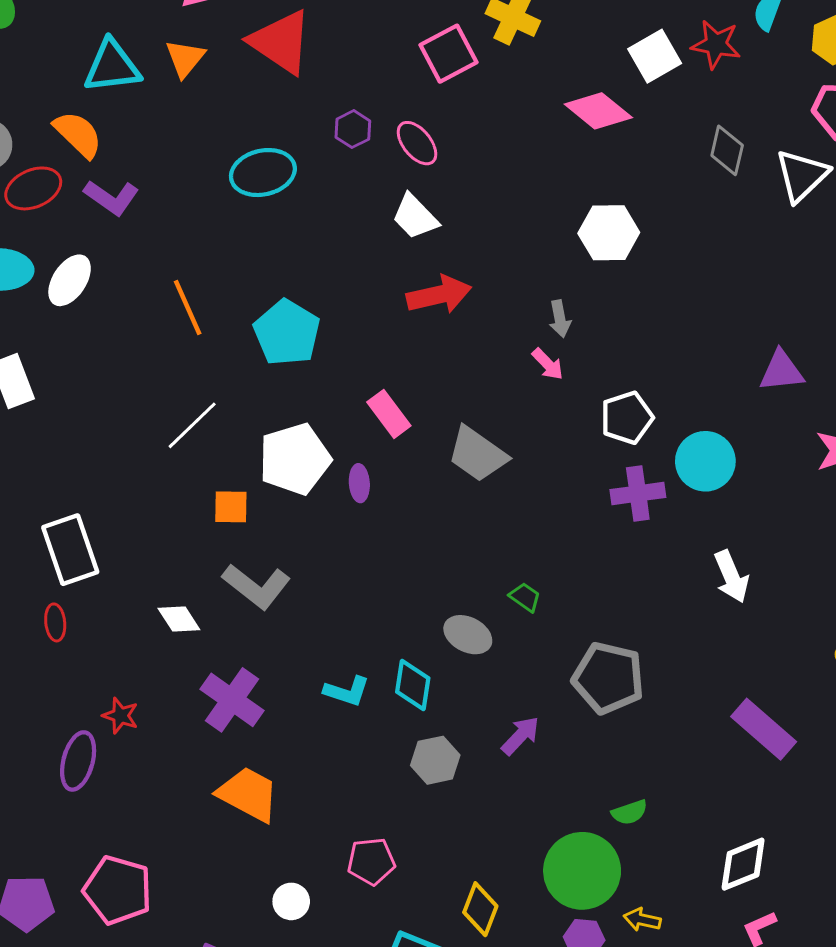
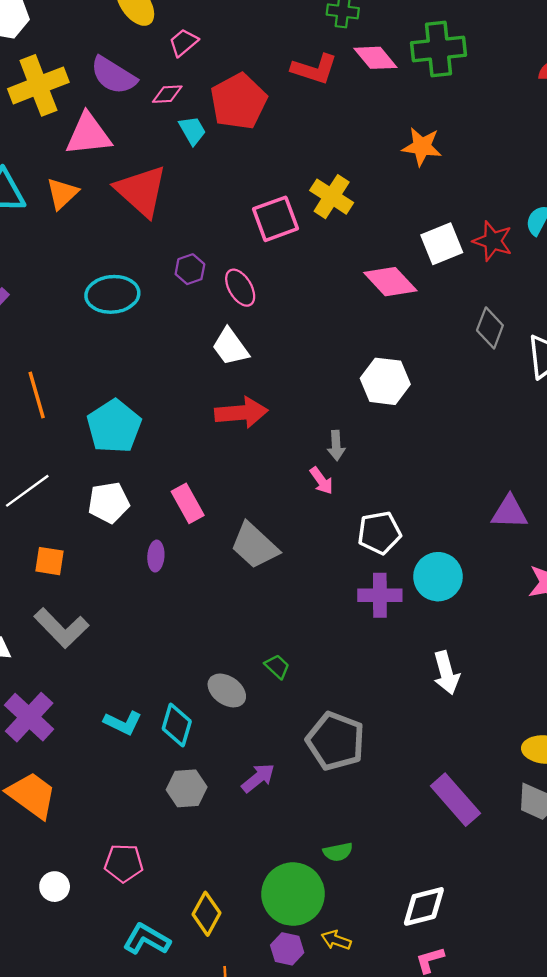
white pentagon: (295, 459) -> (109, 503), moved, size x0.7

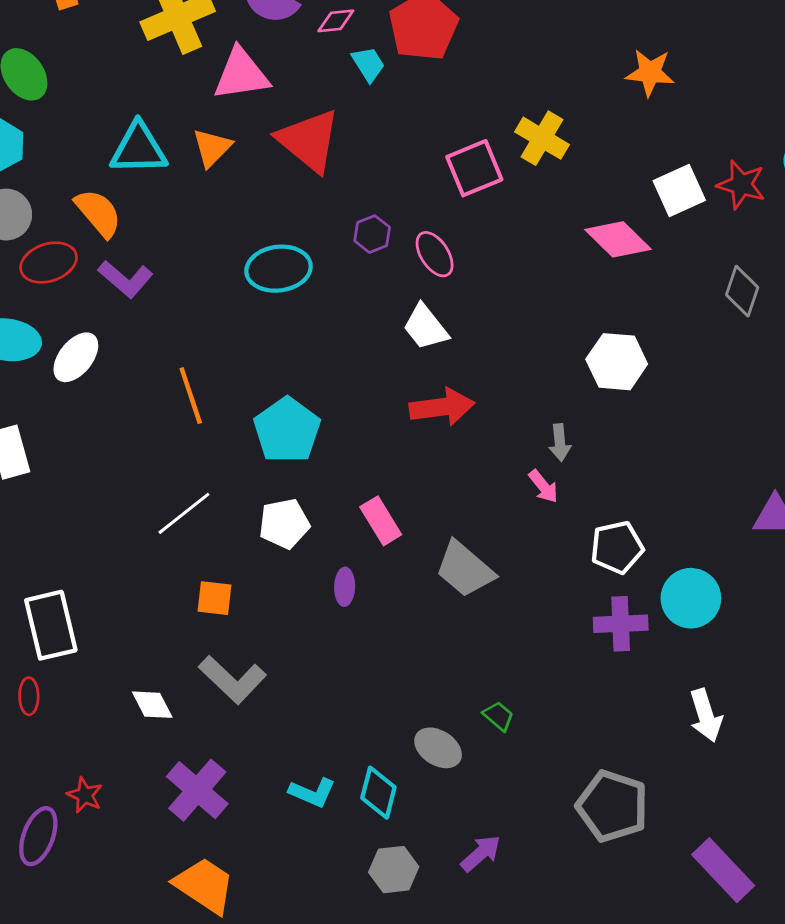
gray pentagon: (336, 741) -> (612, 806), moved

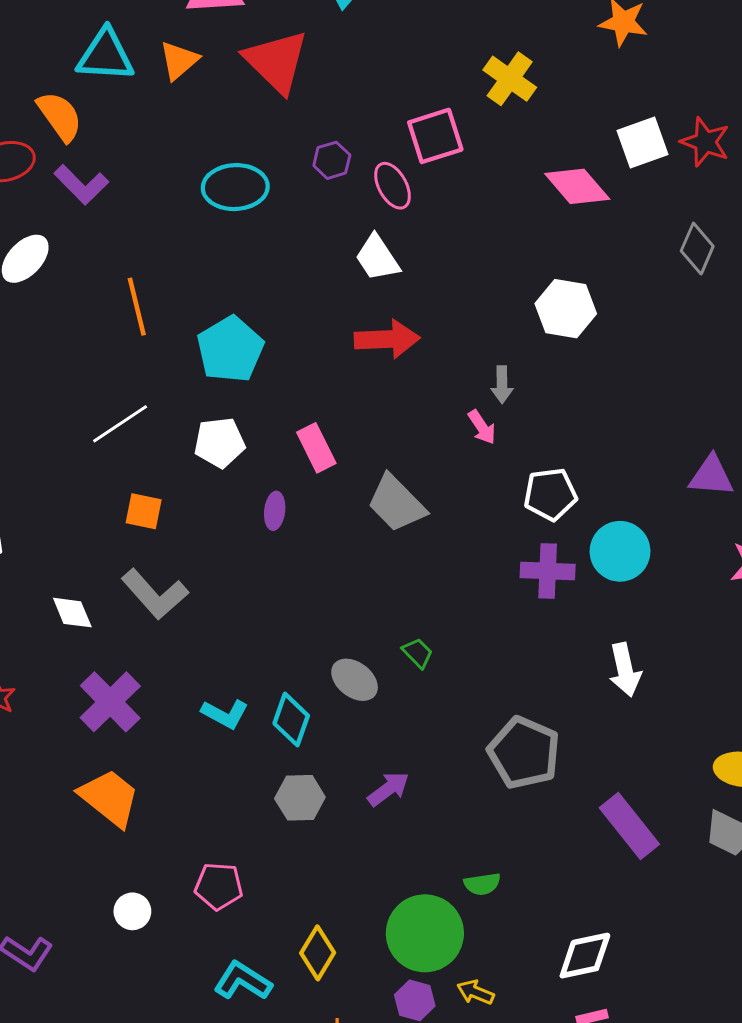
pink square: (474, 168) -> (435, 136), moved

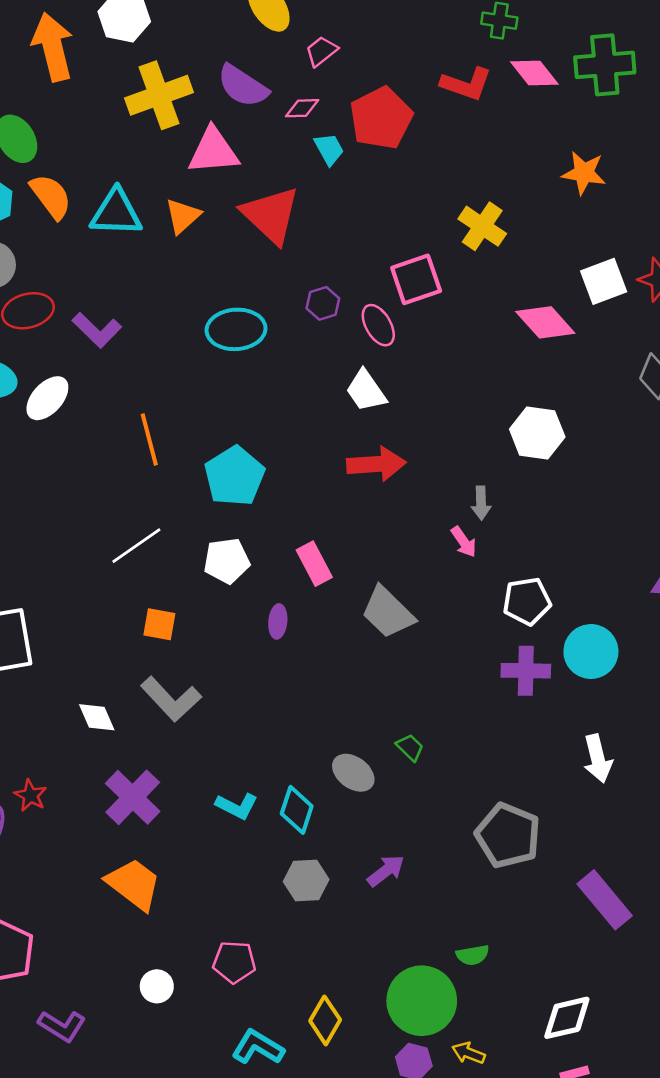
orange semicircle: (60, 116) -> (51, 196), moved

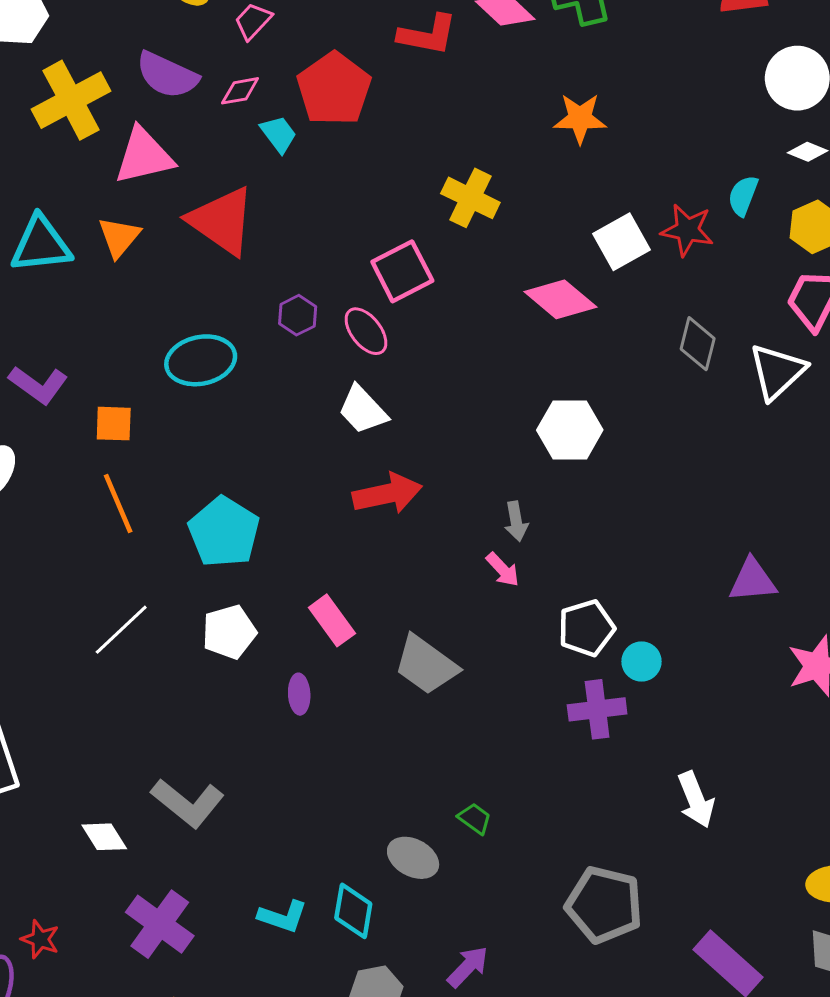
orange square: (159, 624) -> (114, 424), moved
cyan circle: (591, 652) -> (642, 661), moved, size x0.6

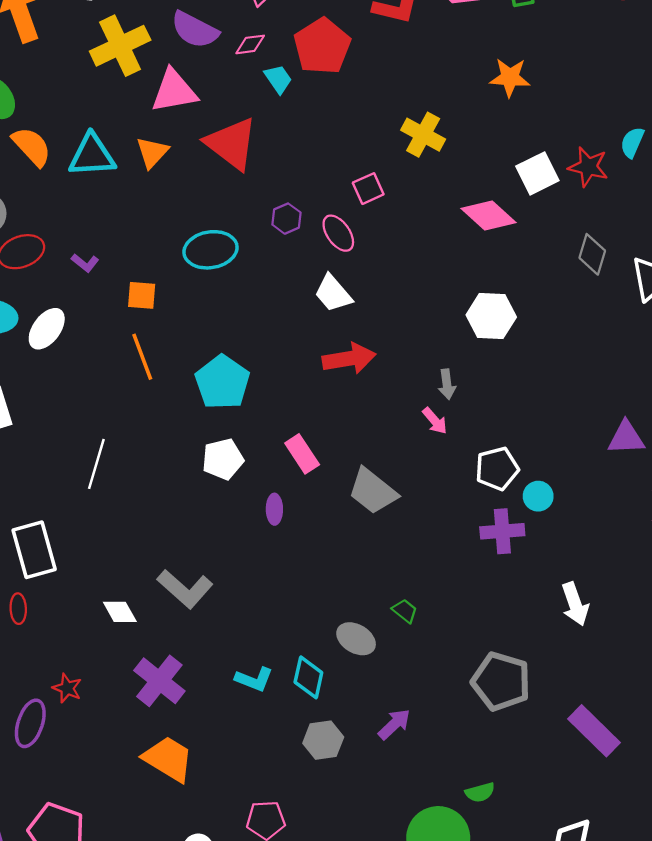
pink square: (402, 271) -> (368, 189), size x0.7
purple L-shape: (38, 385) -> (85, 263), size x0.6
white line: (121, 630) -> (96, 464), moved, turned -33

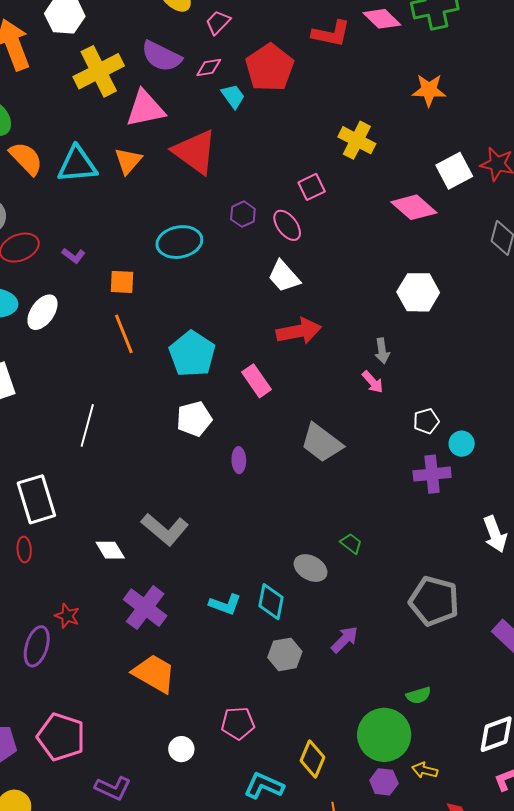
pink rectangle: (302, 454) -> (257, 381), moved
white pentagon: (497, 469) -> (426, 421), size x0.7

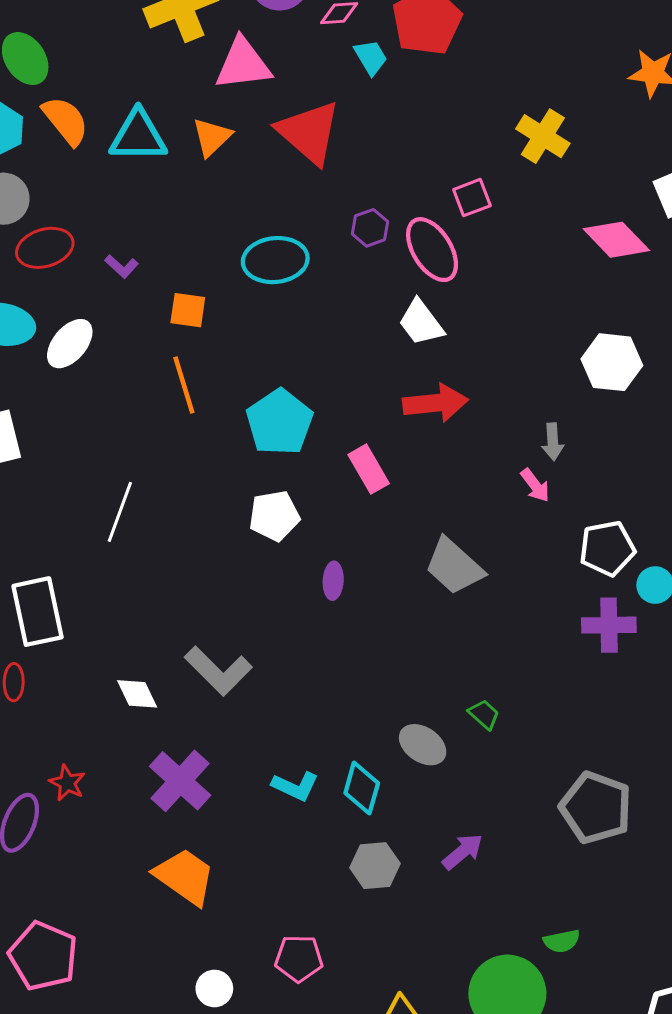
pink ellipse: (287, 225) -> (432, 250), size x1.4
white pentagon: (426, 421) -> (607, 548), size x1.5

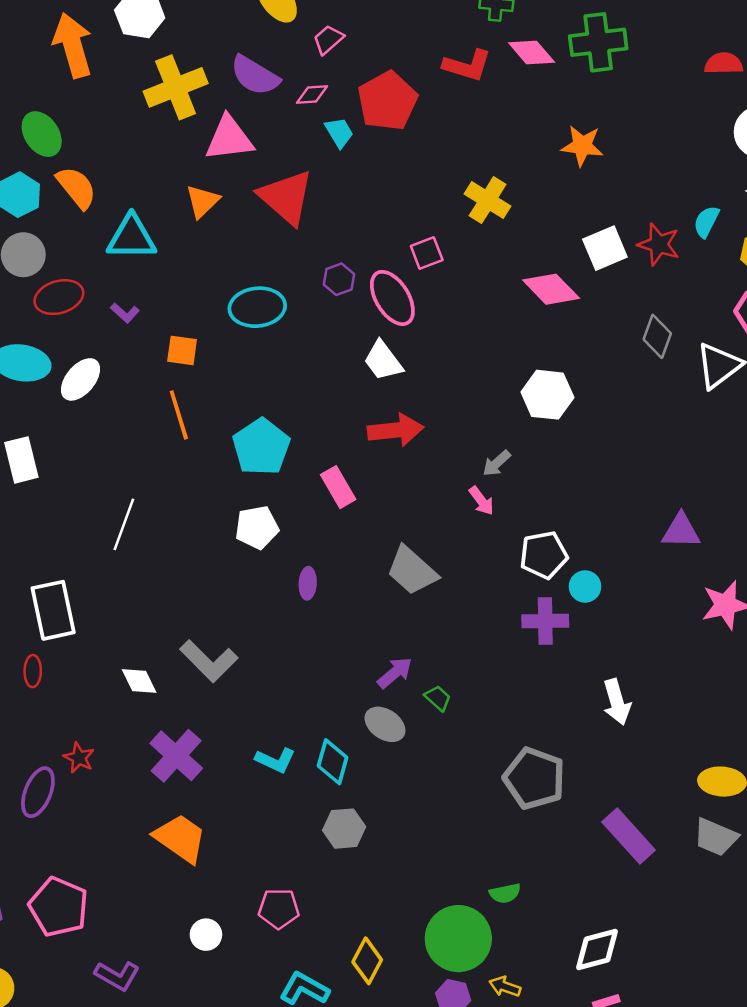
cyan triangle: (138, 136) -> (132, 237), moved
gray arrow: (553, 442) -> (497, 463), turned 52
purple arrow: (463, 852) -> (395, 673), moved

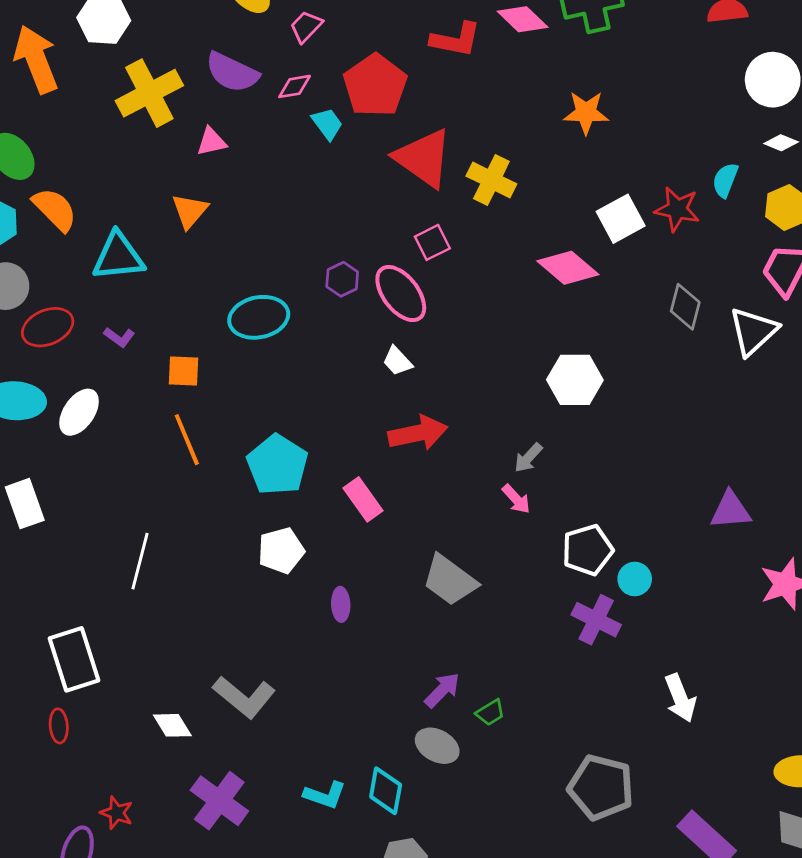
pink triangle: (229, 138) -> (212, 142), size x0.6
red triangle: (286, 197) -> (423, 158), moved
white trapezoid: (383, 361) -> (397, 361), size x0.7
purple cross: (545, 621) -> (596, 620), turned 33
green trapezoid: (438, 698) -> (490, 713), turned 112

